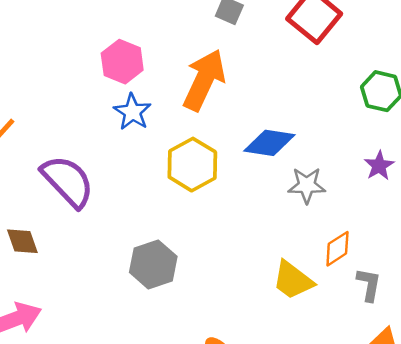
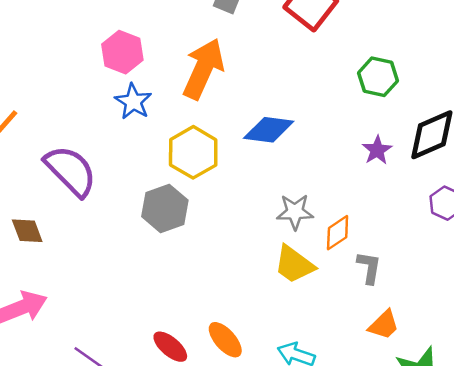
gray star: (307, 185) -> (295, 212), moved
gray hexagon: (153, 264) -> (165, 208), moved

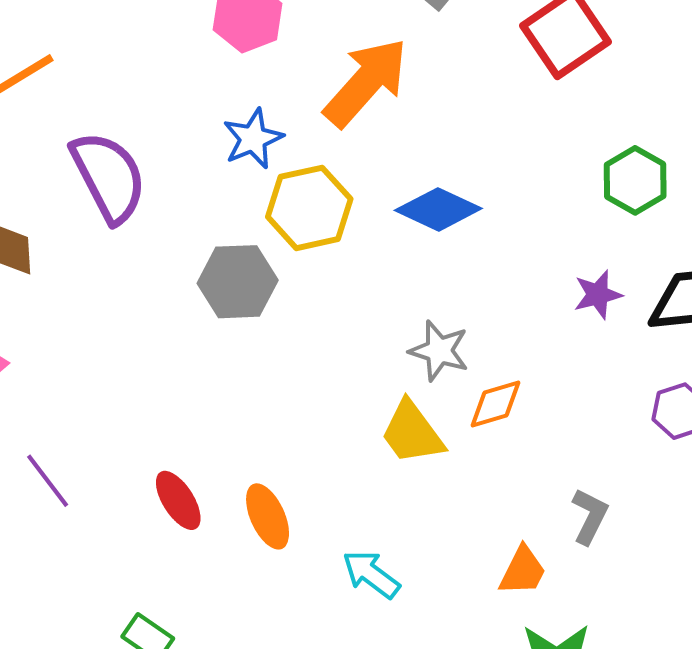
blue star: (133, 102) -> (253, 139), moved
gray L-shape: (369, 268) -> (590, 516), moved
orange trapezoid: (384, 325) -> (523, 571), turned -36

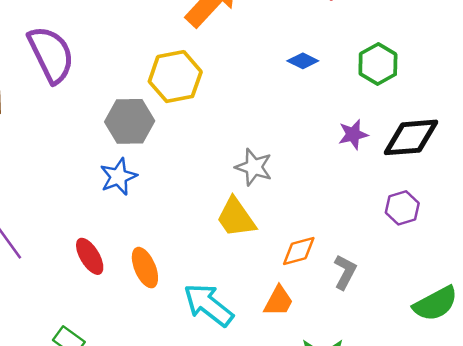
blue star: (253, 139) -> (118, 177), moved
blue diamond: (438, 209) -> (303, 61), moved, size x0.6
orange diamond: (495, 404) -> (299, 251), moved
orange trapezoid: (523, 571) -> (278, 301), moved
cyan arrow: (371, 574) -> (208, 305), size x1.4

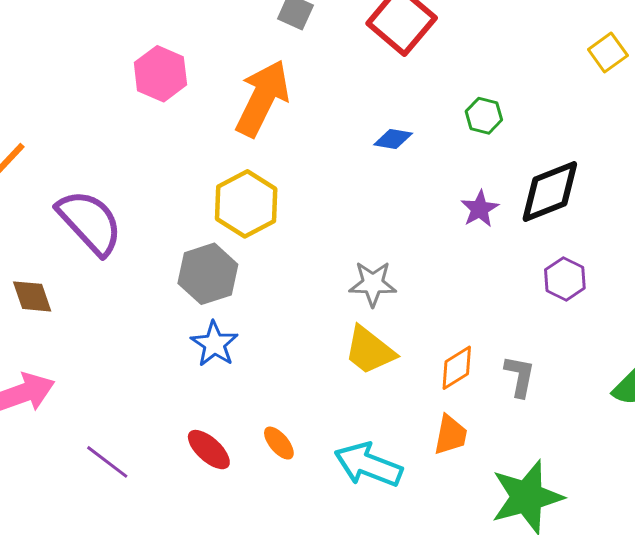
green hexagon: (378, 64) -> (484, 116), size x0.7
orange ellipse: (145, 268) -> (279, 443), size x0.7

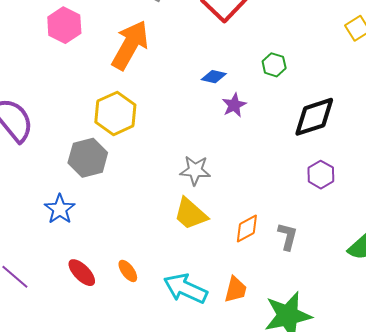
purple star: (480, 209) -> (234, 105), moved
blue star: (214, 344) -> (60, 209), moved
orange trapezoid: (451, 435) -> (236, 290), moved

